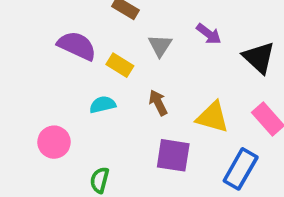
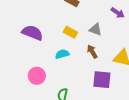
purple semicircle: (77, 46) -> (32, 33), moved
gray triangle: (160, 46) -> (95, 29), moved, turned -40

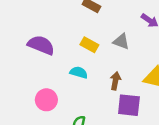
brown arrow: (92, 51) -> (115, 81), moved, turned 40
cyan semicircle: (62, 54) -> (79, 72), turned 32

